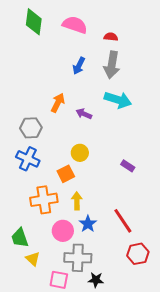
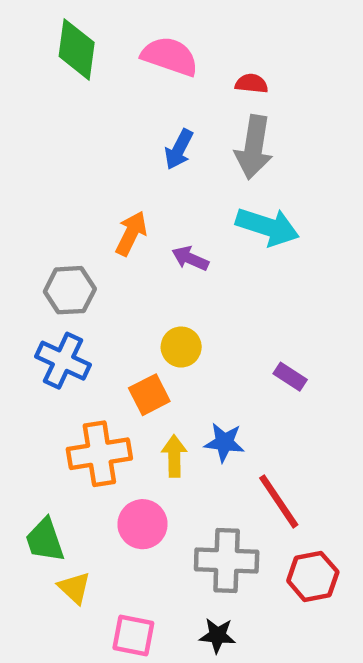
blue star: (88, 224) -> (224, 442), moved, turned -30
gray cross: (78, 258) -> (227, 561), moved

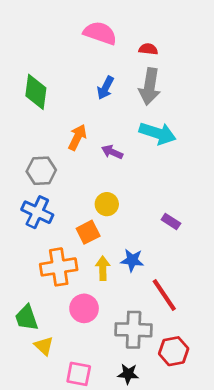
green diamond: (77, 49) -> (36, 92), moved
red hexagon: (313, 576) -> (174, 351), moved

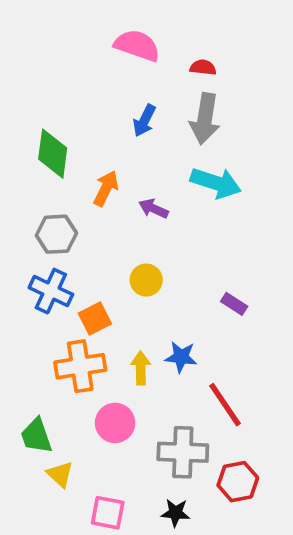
green diamond: (36, 92) -> (53, 154), moved
orange square: (88, 232) -> (95, 318), moved

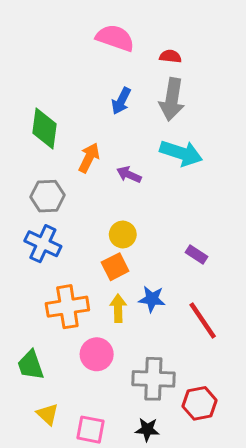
orange square: (95, 318) -> (115, 267), moved
red line: (225, 405) -> (203, 320), moved
yellow triangle: (60, 474) -> (47, 414), moved

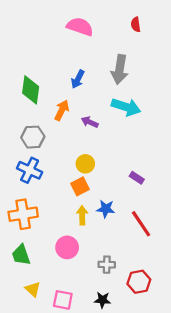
red semicircle: (170, 56) -> (136, 24), moved, turned -104
blue arrow: (121, 101) -> (78, 79), moved
orange cross: (67, 307) -> (23, 214), moved
gray cross: (153, 379) -> (107, 265), size x0.6

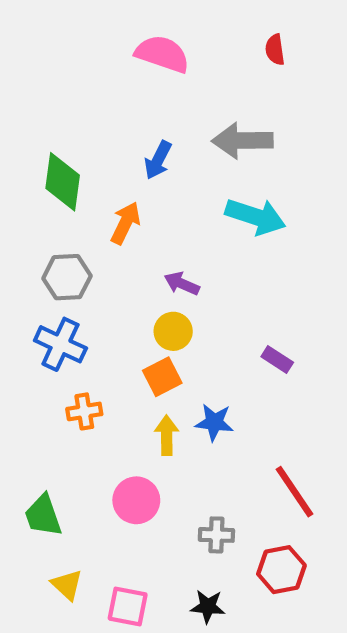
gray arrow: (120, 70) -> (242, 141), turned 80
purple arrow: (90, 122) -> (182, 284), moved
orange cross: (23, 214) -> (84, 411), moved, size x0.6
red line: (141, 224) -> (294, 492), moved

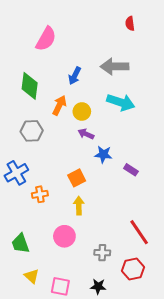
pink semicircle: (162, 54) -> (46, 39), moved, turned 100
yellow circle: (173, 331) -> (82, 111), moved
blue cross: (60, 344) -> (16, 173), moved, turned 35
blue star: (214, 422) -> (103, 154), moved

